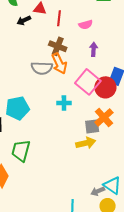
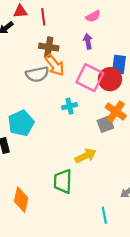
pink semicircle: (86, 25) -> (93, 16), moved
yellow arrow: (86, 143) -> (86, 156), moved
green trapezoid: (21, 151) -> (63, 181), moved

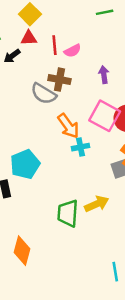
pink semicircle: (93, 16) -> (73, 51), moved
orange arrow: (55, 65) -> (68, 126), moved
gray semicircle: (37, 74) -> (44, 94), moved, turned 40
green trapezoid: (63, 181) -> (68, 213), moved

